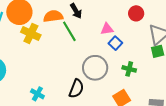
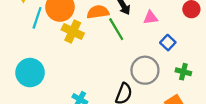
pink triangle: (107, 29) -> (151, 18), moved

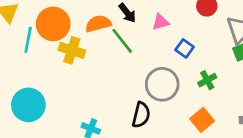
green cross: (183, 72) -> (207, 80), turned -35

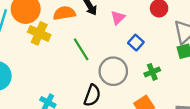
pink triangle: (161, 22) -> (118, 18), turned -35
green line: (122, 41) -> (81, 49), moved

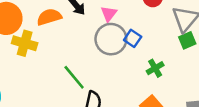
green line: (81, 49) -> (74, 77), moved
gray circle: (113, 71) -> (111, 39), moved

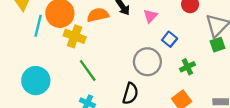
gray circle: (111, 39) -> (147, 62), moved
green line: (74, 77) -> (88, 70), moved

